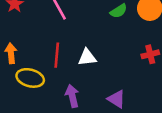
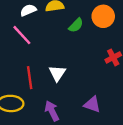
white triangle: (87, 57) -> (57, 73), turned -36

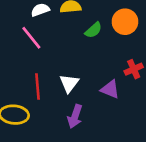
purple triangle: (92, 104) -> (110, 89), moved
purple arrow: (52, 111) -> (75, 116), moved, turned -138

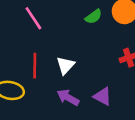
purple triangle: (110, 89) -> (103, 96), moved
purple arrow: (75, 116) -> (68, 98), turned 95

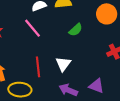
green semicircle: (94, 17) -> (76, 30), moved

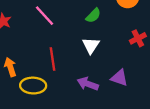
white triangle: (63, 64) -> (91, 45), moved

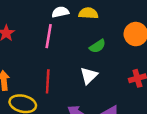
pink line: (45, 16) -> (49, 36), turned 40

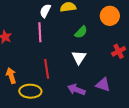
white semicircle: (60, 12) -> (45, 11), turned -40

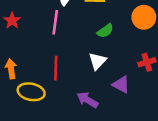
purple triangle: (103, 85) -> (121, 85), moved

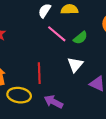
pink line: (55, 22) -> (57, 34), moved, turned -54
purple arrow: (87, 100) -> (53, 102), moved

